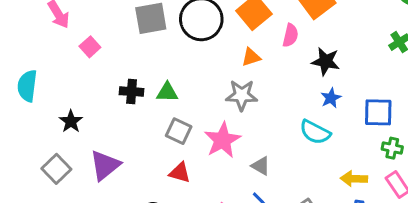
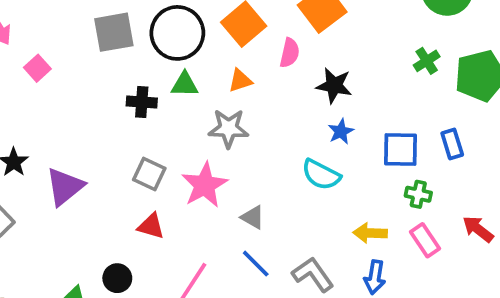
black cross: (132, 92) -> (142, 102), moved
green triangle: (167, 92) -> (185, 84), moved
purple triangle: (105, 165) -> (65, 187), moved

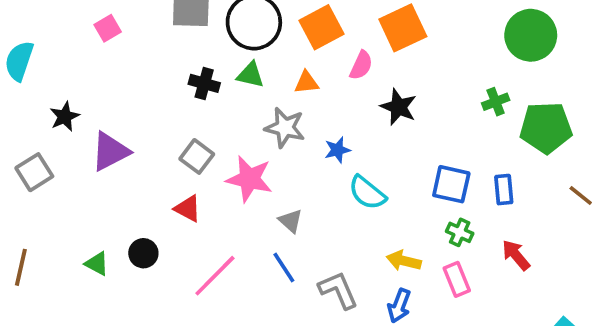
blue star: (341, 131) -> (337, 150), moved
pink star: (205, 185) -> (249, 179), turned 30
red arrow: (478, 229) -> (516, 255), moved

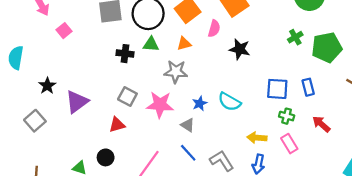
blue star: (337, 150) -> (200, 103), moved
red triangle: (188, 209) -> (117, 125), moved, turned -35

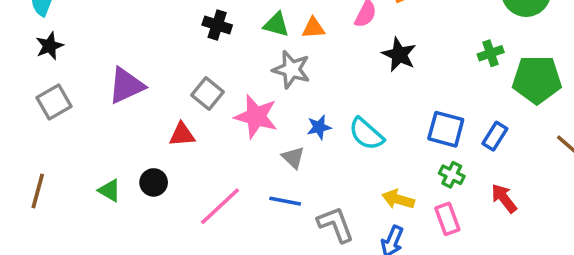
green triangle: (151, 44) -> (276, 24), moved
black star: (47, 86) -> (50, 46), moved
blue rectangle: (308, 87) -> (495, 136), turned 35
blue line: (188, 153) -> (285, 201), turned -48

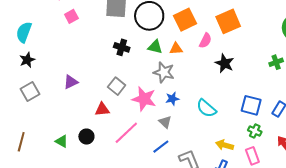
purple triangle: (126, 85) -> (71, 82), size x0.7
blue star: (319, 127) -> (172, 99), moved
blue line: (285, 201) -> (161, 147), turned -48
pink line: (220, 206) -> (126, 133), moved

